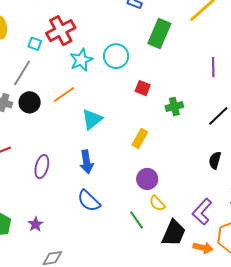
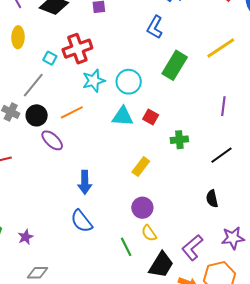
cyan triangle: (92, 119) -> (123, 116), moved, turned 35
black semicircle: (215, 160) -> (212, 199), turned -36
purple ellipse: (42, 167) -> (52, 140), moved, turned -70

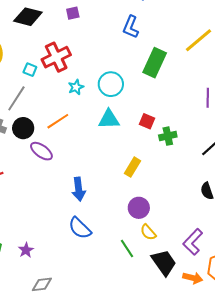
cyan star: (94, 81) -> (76, 87), size x0.7
red square: (151, 117) -> (147, 121), moved
black trapezoid: (161, 265) -> (164, 262), turned -60

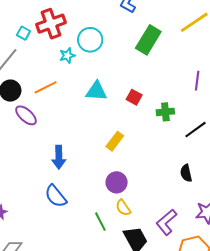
cyan circle: (111, 84) -> (90, 40), moved
green cross: (168, 136) -> (165, 112), moved

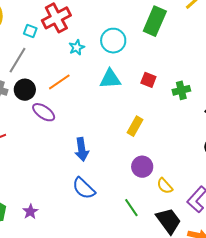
cyan circle: (90, 40) -> (113, 41), moved
yellow semicircle: (123, 208) -> (165, 186), moved

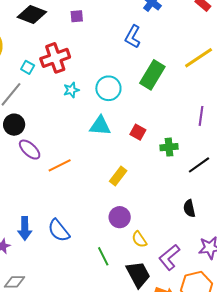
orange line: (59, 82) -> (60, 165), moved
blue arrow: (82, 149) -> (25, 228), moved

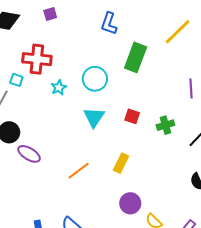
red cross: (55, 58) -> (37, 59), turned 36
cyan square: (28, 67) -> (16, 80), moved
cyan triangle: (100, 126) -> (94, 117), turned -50
orange line: (60, 165) -> (79, 171), moved

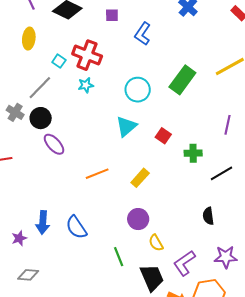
blue L-shape: (109, 24) -> (143, 34), moved
cyan square: (16, 80) -> (59, 61), moved
cyan star: (59, 88) -> (86, 85), moved

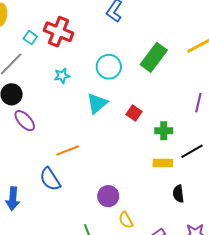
cyan star: (86, 85) -> (62, 76), moved
yellow rectangle: (140, 178) -> (163, 163), moved, turned 48
blue semicircle: (76, 227) -> (50, 179), moved

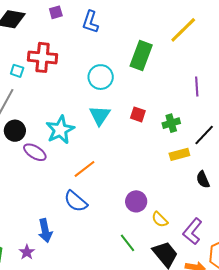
cyan star: (62, 76) -> (60, 130), moved, size x1.8

